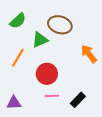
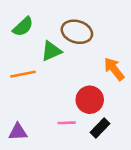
orange line: (18, 58) -> (23, 74), turned 48
red circle: (47, 74) -> (90, 100), moved

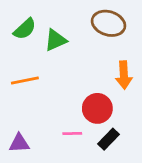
brown ellipse: (77, 32) -> (108, 23), moved
green triangle: (51, 51) -> (56, 40), moved
orange arrow: (114, 69) -> (124, 75), turned -145

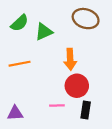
orange arrow: (124, 75) -> (70, 59), moved
black rectangle: (108, 139) -> (86, 110), turned -35

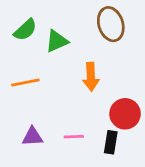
brown ellipse: (86, 19) -> (111, 24), turned 55
red circle: (77, 86) -> (125, 114), moved
purple triangle: (15, 113) -> (32, 137), moved

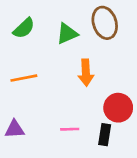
green triangle: (57, 41) -> (67, 34), moved
purple triangle: (32, 137) -> (14, 129), moved

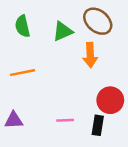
brown ellipse: (105, 23) -> (98, 21), turned -32
green semicircle: (24, 28) -> (22, 26), turned 120
orange arrow: (86, 73) -> (90, 55), moved

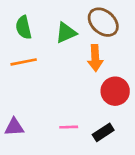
orange line: (22, 73) -> (24, 62), moved
red circle: (110, 100) -> (115, 91), moved
black rectangle: (98, 125) -> (103, 132), turned 48

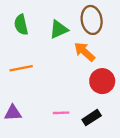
brown ellipse: (103, 22) -> (92, 20), turned 40
orange arrow: (95, 58) -> (85, 52), turned 135
orange line: (24, 62) -> (21, 68), moved

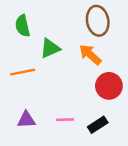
green triangle: (59, 29) -> (50, 48), moved
purple triangle: (13, 113) -> (26, 120), moved

